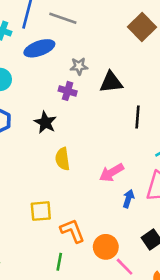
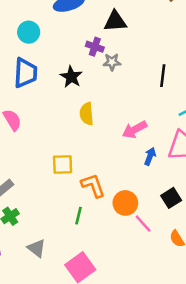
gray star: (79, 66) -> (112, 62), moved
black triangle: (111, 82) -> (115, 21), moved

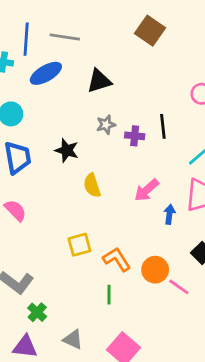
purple cross: (95, 47) -> (135, 136), moved

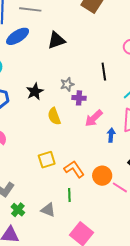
gray star: (106, 125) -> (67, 84), moved
purple cross: (135, 136) -> (79, 98), moved
black star: (67, 150) -> (35, 92), turned 30
gray triangle: (73, 339) -> (48, 210), moved

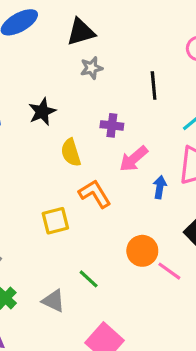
gray star: (67, 84) -> (91, 68), moved
orange L-shape: (74, 169) -> (95, 194), moved
green line: (69, 195) -> (89, 279), turned -48

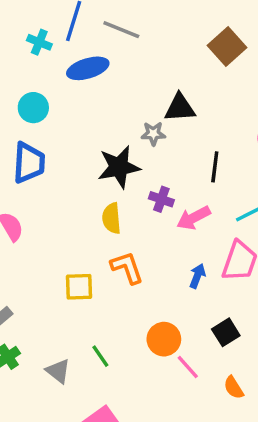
black triangle: (81, 32) -> (180, 108), moved
black star: (42, 112) -> (119, 167), moved, size x1.4
pink arrow: (134, 159) -> (194, 218), moved

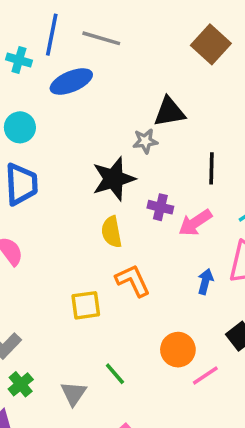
pink line: (188, 367) -> (205, 375), turned -76
gray triangle: (58, 371) -> (73, 393), turned 32

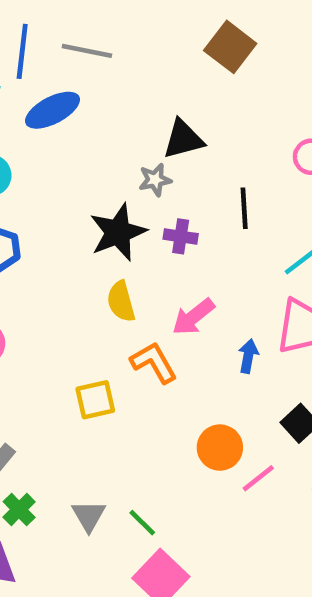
purple cross: (160, 207) -> (181, 236), moved
pink arrow: (195, 223) -> (193, 317), moved
green line: (115, 374) -> (142, 523), moved

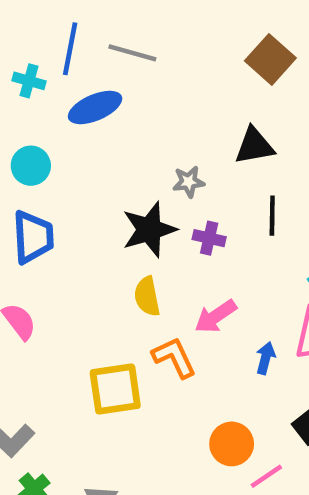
black triangle: (183, 139) -> (254, 146), moved
yellow square: (95, 400) -> (115, 389), size x1.4

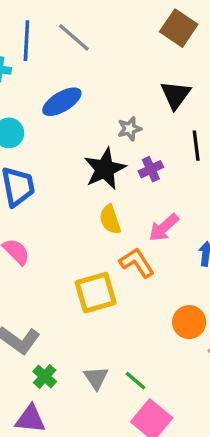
gray line: (132, 53) -> (74, 37), turned 33
blue ellipse: (95, 107) -> (62, 102), moved
black triangle: (254, 146) -> (175, 95), turned -36
purple cross: (209, 238) -> (151, 169), turned -30

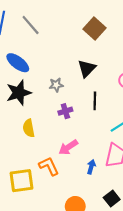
blue ellipse: (62, 102) -> (18, 63), turned 60
black star: (105, 169) -> (19, 93), moved
yellow semicircle: (110, 220) -> (29, 128), moved

